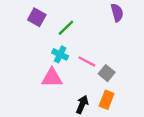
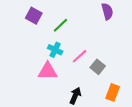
pink line: (87, 61) -> (80, 56), turned -70
orange rectangle: (107, 100) -> (113, 92), moved

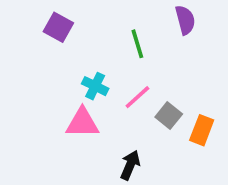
green line: (60, 25) -> (137, 44), moved, turned -63
orange rectangle: (113, 92) -> (202, 130), moved

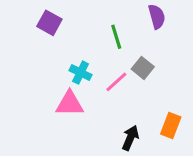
gray square: (169, 115) -> (143, 68), moved
orange rectangle: (202, 130) -> (171, 125), moved
black arrow: (130, 165) -> (130, 138), moved

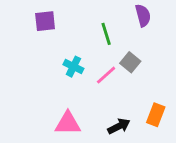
purple square: (49, 23) -> (45, 21), turned -35
pink triangle: (70, 104) -> (68, 123), moved
black arrow: (130, 138) -> (119, 126), turned 40

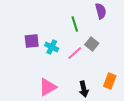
purple square: (45, 21) -> (32, 41), moved
pink triangle: (68, 123) -> (48, 87), turned -30
black arrow: (119, 126) -> (84, 89), turned 105

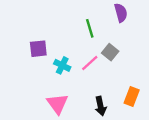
cyan cross: (52, 47) -> (62, 65), moved
pink triangle: (48, 87) -> (57, 104), turned -36

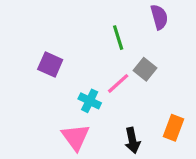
purple square: (38, 49) -> (50, 64), turned 30
cyan cross: (62, 65) -> (90, 101), moved

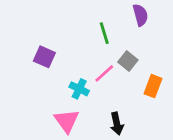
orange rectangle: (173, 128) -> (153, 86), moved

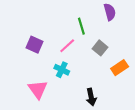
pink line: (104, 73) -> (67, 46), moved
orange rectangle: (153, 86) -> (120, 68), turned 35
pink triangle: (67, 121) -> (38, 89), moved

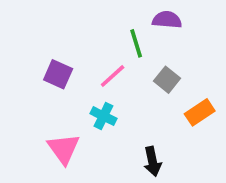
purple semicircle: (110, 12) -> (167, 20), moved, turned -70

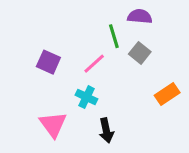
gray square: (167, 80) -> (140, 53), moved
black arrow: (152, 161) -> (106, 131), moved

